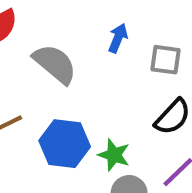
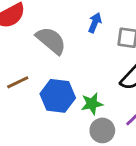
green star: (114, 155) -> (92, 104), turned -30

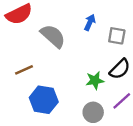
blue hexagon: (58, 96) -> (44, 100), moved
green star: (92, 104) -> (95, 80), moved

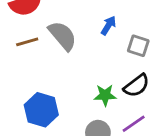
brown line: (24, 70) -> (27, 42), moved

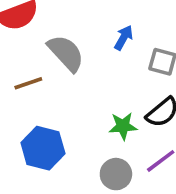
brown line: (27, 42) -> (28, 83), moved

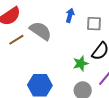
brown line: (28, 83) -> (16, 40), moved

